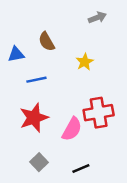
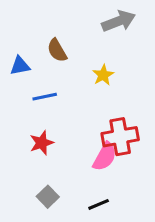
gray arrow: (97, 17) -> (119, 21), size x1.5
red star: (34, 118) -> (42, 143), size x0.7
pink semicircle: (72, 129) -> (105, 157), moved

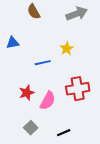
brown semicircle: (57, 50) -> (34, 12), moved
blue line: (45, 97) -> (43, 63), moved
pink semicircle: (105, 157) -> (48, 101), moved

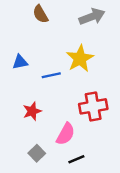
blue triangle: (13, 43) -> (20, 62), moved
yellow star: (67, 49) -> (80, 59), size x1.6
pink semicircle: (48, 101) -> (66, 134), moved

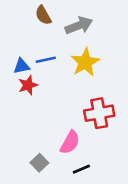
gray arrow: (92, 17) -> (79, 25), moved
blue line: (51, 75) -> (46, 60), moved
red star: (32, 111) -> (28, 85), moved

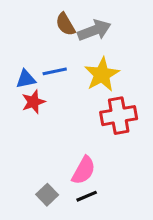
brown semicircle: (43, 15) -> (65, 24), moved
red cross: (99, 113) -> (119, 116), moved
black line: (81, 169) -> (87, 196), moved

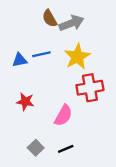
red star: (33, 102) -> (25, 102), moved, turned 30
pink semicircle: (84, 170) -> (63, 115), moved

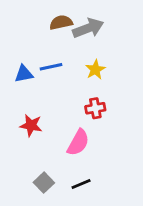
brown semicircle: (50, 18) -> (61, 22), turned 108
yellow star: (77, 57) -> (95, 70), size x0.6
red cross: (90, 88) -> (95, 108), moved, size x0.6

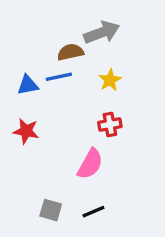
brown semicircle: (61, 22) -> (70, 52), moved
red star: (31, 125) -> (26, 131), moved
gray square: (44, 183) -> (51, 210), turned -30

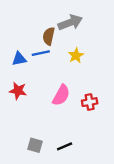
brown semicircle: (70, 52) -> (49, 36), turned -66
red cross: (110, 125) -> (90, 102), moved
pink semicircle: (90, 164) -> (61, 95), moved

